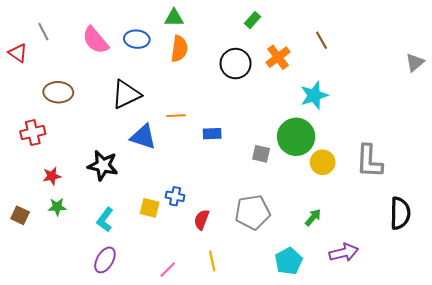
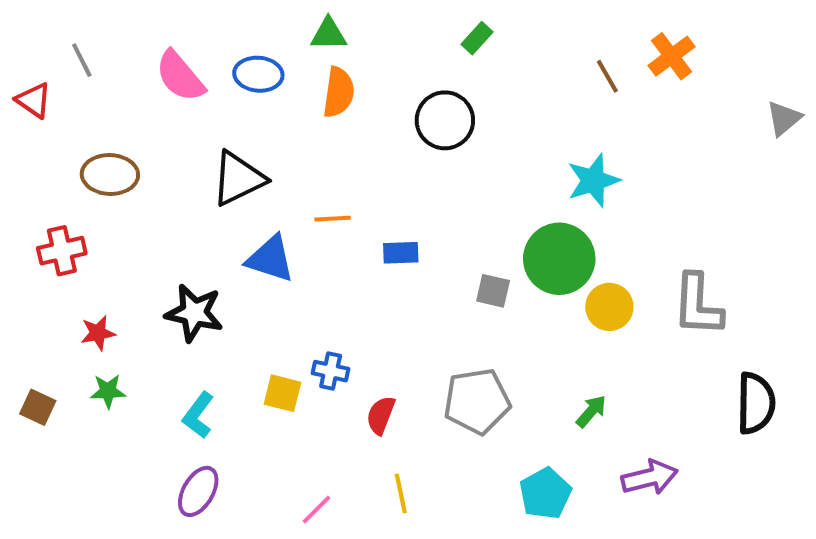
orange cross: (278, 57) -> (672, 56), moved

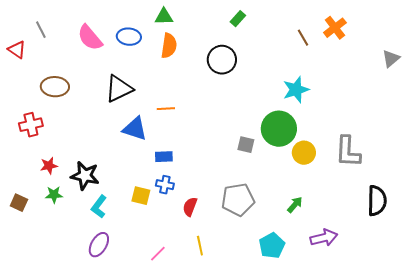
blue rectangle: (401, 253) -> (164, 157), moved
black star: (194, 313) -> (85, 176), moved

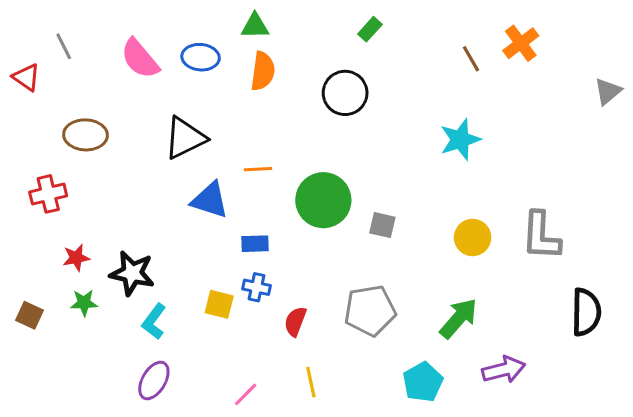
green circle: (279, 129) -> (323, 200), moved
green arrow: (295, 205) -> (459, 318), size x1.6

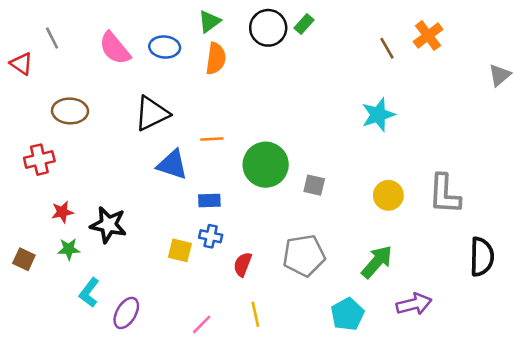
green triangle: (255, 26) -> (209, 21), turned -35
black circle: (345, 93) -> (268, 28), moved
cyan L-shape: (154, 321) -> (89, 293), moved

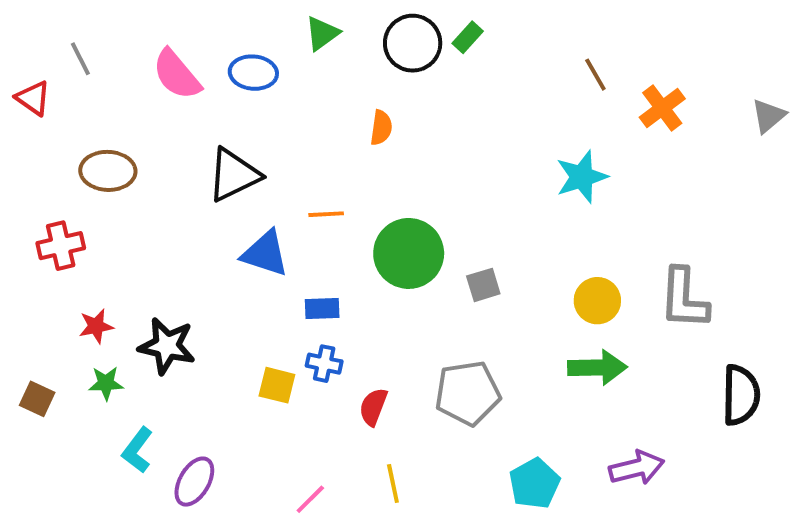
orange cross: (428, 36) -> (662, 108), moved
orange semicircle: (216, 59) -> (381, 128), moved, size x0.7
gray square: (314, 185) -> (483, 285), turned -30
green arrow: (377, 262) -> (597, 367), moved, turned 48

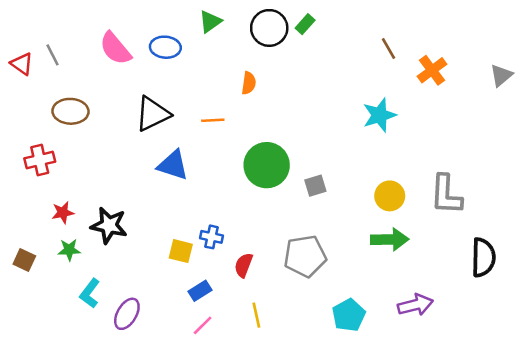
gray line: (80, 59) -> (53, 55), moved
orange line: (326, 214) -> (213, 120), moved
blue rectangle: (322, 309) -> (200, 291), moved, turned -30

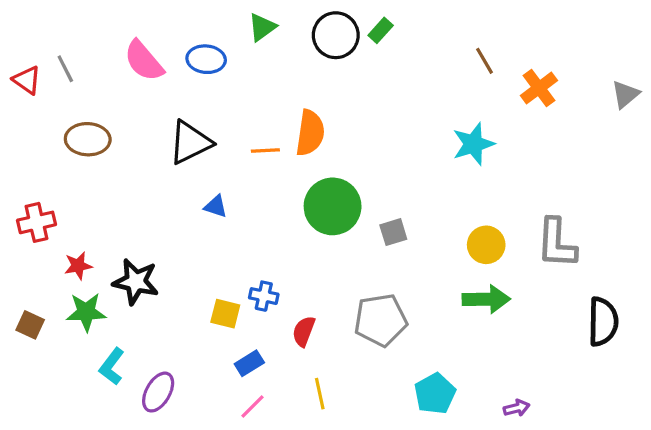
orange semicircle: (249, 83) -> (310, 133), moved, size x1.6
red cross: (40, 160) -> (37, 222), moved
blue triangle: (173, 165) -> (216, 206), size x0.6
green star: (69, 250) -> (86, 312), size x1.4
purple arrow: (415, 305) -> (517, 408), moved, size x0.6

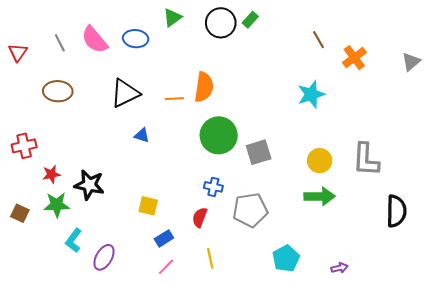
gray line: (65, 69) -> (60, 43), moved
red triangle: (27, 80) -> (18, 52), turned 30
gray square: (393, 232) -> (259, 152), size x1.4
blue cross: (264, 296) -> (213, 187), moved

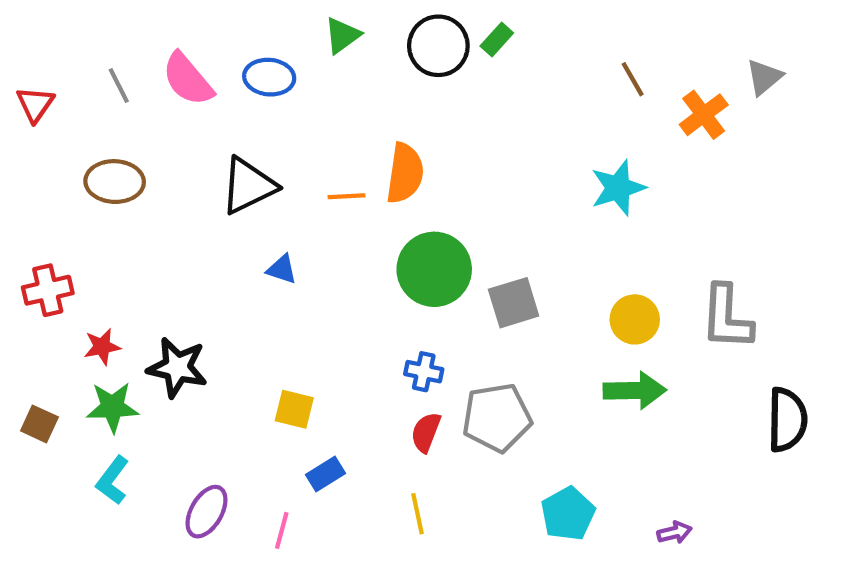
gray triangle: (411, 62) -> (764, 77), moved
red semicircle: (200, 217) -> (426, 432), moved
cyan L-shape: (74, 241) -> (113, 480), moved
pink line: (166, 267) -> (282, 530), moved, turned -30

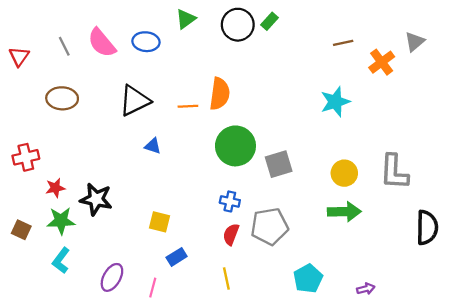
brown line: (633, 79) -> (343, 43), turned -72

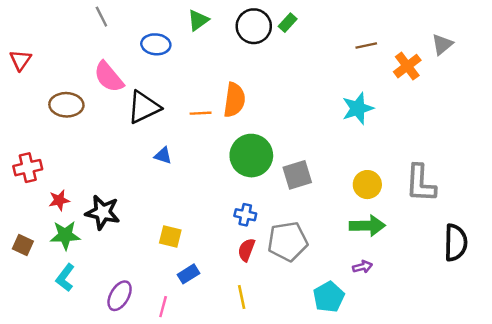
pink semicircle: (102, 43) -> (109, 77), moved
gray line: (64, 46) -> (101, 17), moved
purple arrow: (366, 289) -> (363, 267), moved

